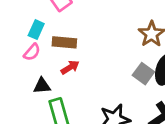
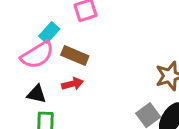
pink semicircle: (32, 52) -> (37, 55), size x1.6

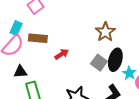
red arrow: (72, 84) -> (62, 54), moved

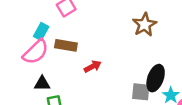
brown star: (105, 32) -> (145, 25), moved
gray square: (99, 63) -> (141, 92), moved, turned -35

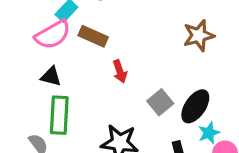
red arrow: (93, 66) -> (120, 71), turned 84
gray square: (141, 92) -> (160, 102), moved, turned 30

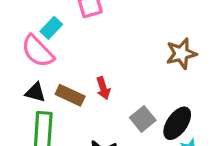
pink semicircle: (53, 35) -> (38, 51), turned 75
brown rectangle: (93, 36) -> (70, 95), moved

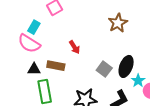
red arrow: (103, 88) -> (74, 47), moved

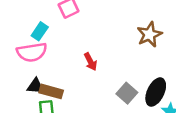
pink semicircle: (29, 43) -> (32, 52), turned -45
brown rectangle: (56, 66) -> (51, 91), moved

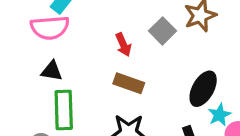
brown rectangle: (51, 91) -> (129, 83), moved
gray square: (127, 93) -> (163, 31), moved

